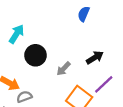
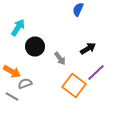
gray arrow: (63, 69) -> (60, 58), turned -80

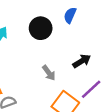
black circle: (35, 46) -> (41, 28), moved

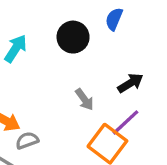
purple line: (91, 89) -> (126, 122), moved

